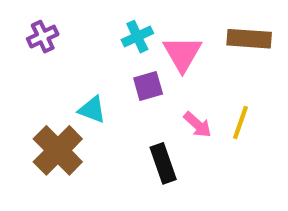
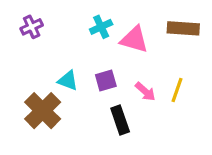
pink triangle: (182, 54) -> (134, 39), turned -44
purple square: (148, 86) -> (106, 81), moved

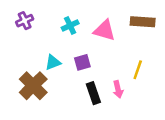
cyan cross: (101, 27) -> (70, 25), moved
cyan triangle: (68, 81) -> (53, 62), turned -42
pink arrow: (145, 92) -> (118, 89), moved, turned 35

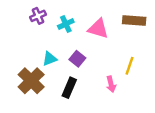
purple cross: (25, 21) -> (38, 16), moved
purple square: (82, 62) -> (77, 59), turned -35
black rectangle: (93, 93) -> (69, 88), moved, turned 42

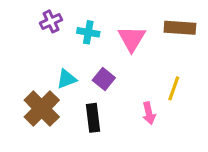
cyan cross: (66, 24) -> (88, 32), turned 35
pink triangle: (98, 29) -> (132, 39), turned 45
black rectangle: (69, 88) -> (93, 118), turned -30

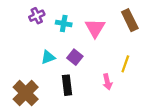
brown rectangle: (180, 28) -> (130, 20), turned 60
brown cross: (42, 109) -> (26, 93), moved

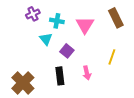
cyan triangle: (48, 57) -> (46, 39), moved, turned -48
pink arrow: (107, 82) -> (87, 73), moved

